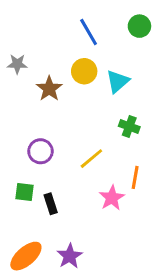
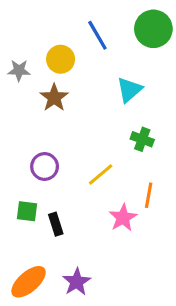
green circle: (139, 26) -> (153, 29), size x1.5
yellow circle: (84, 71) -> (61, 59), moved

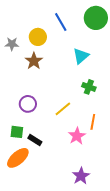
black rectangle: (56, 224) -> (35, 140), turned -40
orange ellipse: (29, 282) -> (18, 158), moved
purple star: (77, 282) -> (81, 176), moved

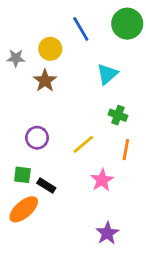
orange line: (93, 122) -> (126, 150), moved

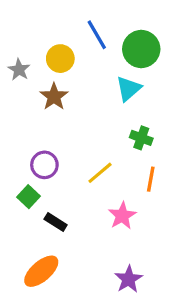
green circle: (127, 24) -> (141, 49), moved
gray star: (16, 58) -> (19, 70), turned 30
green square: (22, 175) -> (29, 197), moved, turned 36
orange ellipse: (24, 209) -> (41, 271), moved

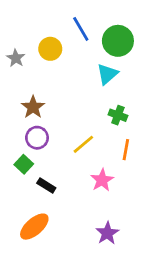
brown star: (54, 97) -> (33, 107), moved

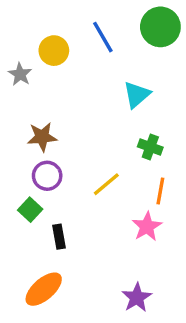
green circle: (118, 41) -> (160, 27), moved
yellow circle: (50, 49) -> (54, 51), moved
brown star: (33, 107) -> (42, 137), turned 30
pink star: (102, 180) -> (147, 227), moved
black rectangle: (46, 185) -> (59, 237), turned 48

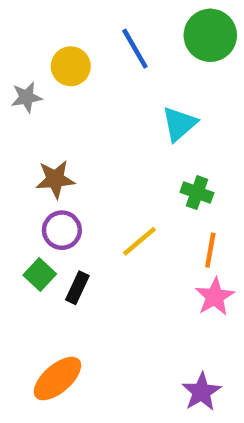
gray star: (20, 74) -> (26, 97), turned 30
pink star: (147, 227) -> (215, 297), moved
black rectangle: (59, 237) -> (77, 288), moved, turned 35
purple star: (137, 298) -> (201, 392), moved

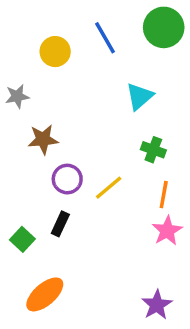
gray star: (26, 97) -> (17, 96), moved
purple circle: (62, 230) -> (67, 179), moved
green square: (40, 274) -> (22, 239), moved

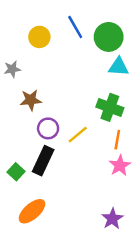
green circle: (164, 27) -> (109, 37), moved
cyan triangle: (140, 96) -> (119, 67), moved, turned 45
green cross: (153, 150) -> (110, 107), size x1.5
black rectangle: (60, 224) -> (43, 161), size x1.6

